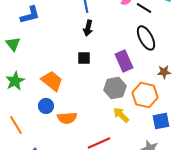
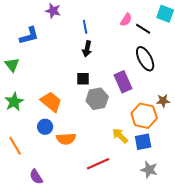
brown star: (164, 72) -> (163, 101), moved
gray hexagon: (115, 88) -> (97, 99), moved
blue square: (161, 121) -> (143, 142), moved

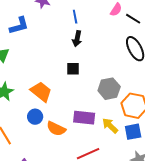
purple rectangle: (123, 82) -> (84, 118), moved, turned -60
gray hexagon: (97, 99) -> (109, 89), moved
orange semicircle: (66, 139) -> (56, 129), turned 30

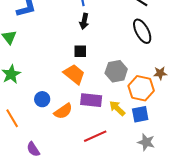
orange trapezoid: (41, 92) -> (74, 74), moved
orange semicircle: (56, 129) -> (63, 111), turned -60

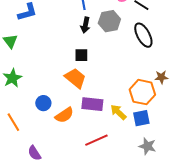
gray hexagon: (116, 71) -> (109, 21), moved

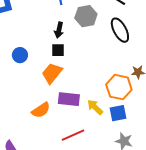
black arrow: (85, 25) -> (59, 30), moved
orange trapezoid: (75, 78) -> (52, 73), turned -90
blue circle: (43, 103) -> (20, 55), moved

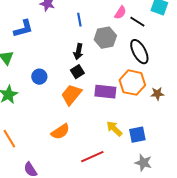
black square: (58, 50) -> (77, 72), turned -32
orange hexagon: (119, 87) -> (132, 83), moved
purple rectangle: (69, 99) -> (105, 92), moved

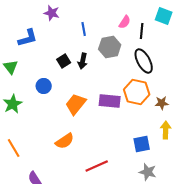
black line: (137, 22) -> (142, 31), turned 63
black square: (77, 72) -> (64, 61), moved
yellow arrow: (114, 129) -> (166, 130), moved, turned 48

